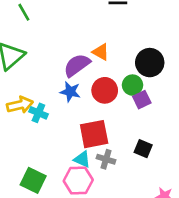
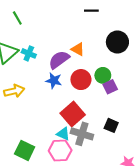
black circle: (150, 63) -> (117, 42), moved
cyan cross: (38, 113) -> (29, 53), moved
red square: (94, 134) -> (73, 114), turned -30
gray cross: (106, 159) -> (82, 134), size x1.5

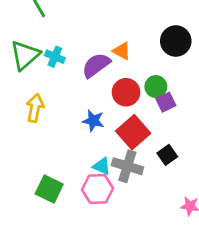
blue star: (54, 81) -> (93, 121), moved
yellow arrow: (14, 91) -> (35, 108), turned -66
red square: (73, 114) -> (133, 132), moved
black square: (111, 125) -> (167, 155), turned 32

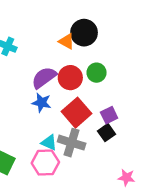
black circle: (176, 41) -> (84, 33), moved
purple semicircle: (96, 65) -> (44, 78), moved
purple square: (166, 102) -> (109, 115), moved

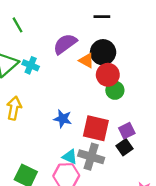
purple semicircle: (44, 78) -> (65, 44), moved
red circle: (70, 78) -> (108, 75), moved
red square: (77, 113) -> (96, 128), turned -36

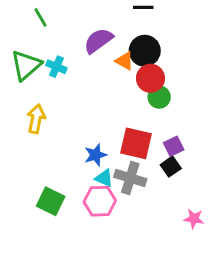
blue star: (63, 119) -> (95, 155), moved, turned -30

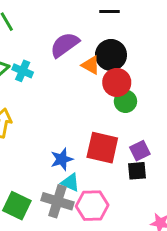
black square: (171, 167) -> (137, 171), turned 30
gray cross: (130, 178) -> (57, 201), moved
pink hexagon: (100, 201) -> (92, 206), moved

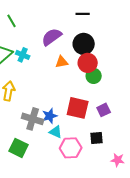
orange triangle: (91, 65) -> (62, 62), moved, turned -40
black square: (137, 171) -> (97, 138), moved
gray cross: (57, 201) -> (33, 119), moved

